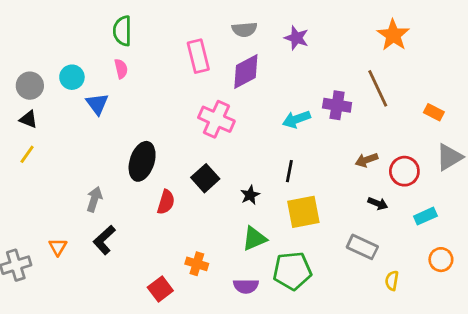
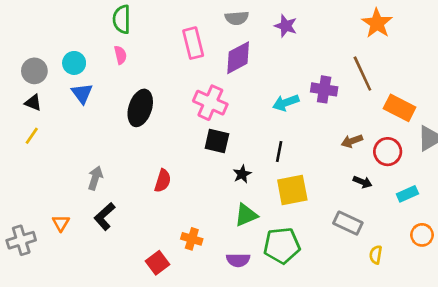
blue triangle: (97, 104) -> (82, 93), moved
orange rectangle: (434, 112) -> (400, 108), moved, size x1.6
black ellipse: (142, 161) -> (140, 108), moved
black square: (205, 178) -> (217, 141), moved, turned -35

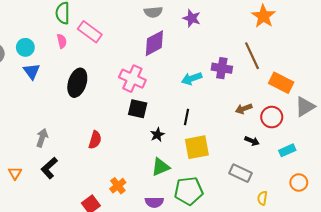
pink rectangle: (193, 43) -> (90, 32), moved, turned -40
orange cross: (192, 239) -> (118, 186), turned 35

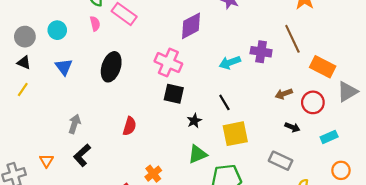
blue triangle: (32, 71) -> (64, 67), moved
black line: (186, 117) -> (224, 102), turned -42

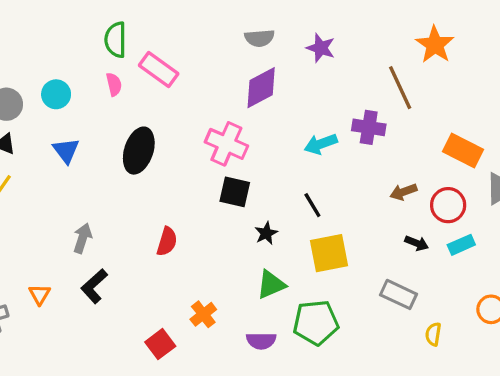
brown line: (292, 39) -> (400, 88), moved
cyan rectangle: (329, 137) -> (461, 245), moved

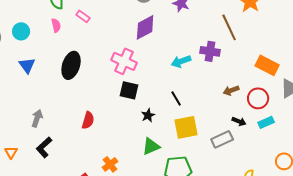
pink rectangle: (159, 69) -> (83, 16), size x0.6
gray rectangle: (398, 294) -> (222, 139), moved, turned -50

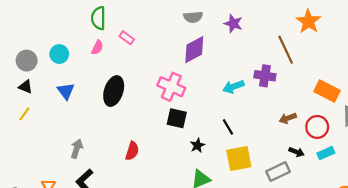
pink semicircle: (56, 25) -> (97, 48), turned 40

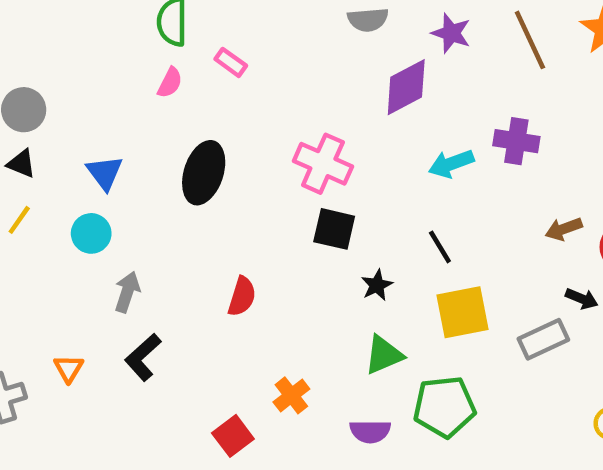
purple diamond: (194, 50) -> (406, 87), moved
brown line: (286, 50) -> (530, 40), moved
cyan circle: (59, 54) -> (91, 233), moved

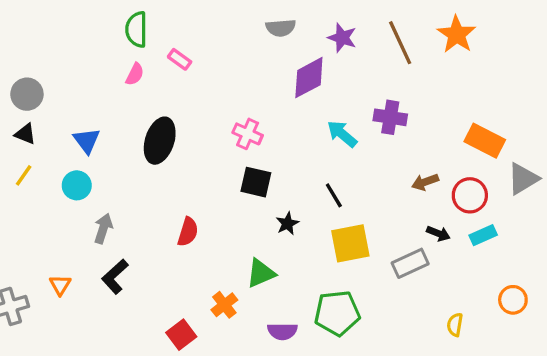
pink cross: (323, 164) -> (248, 134), size x0.7
cyan arrow: (451, 164) -> (342, 134), turned 60
green triangle: (384, 355) -> (261, 273), moved

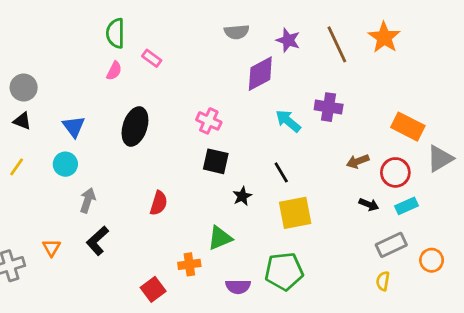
yellow line: (24, 175) -> (17, 167), moved
gray rectangle: (410, 263) -> (391, 245), moved
orange cross: (224, 305) -> (189, 264), turned 30

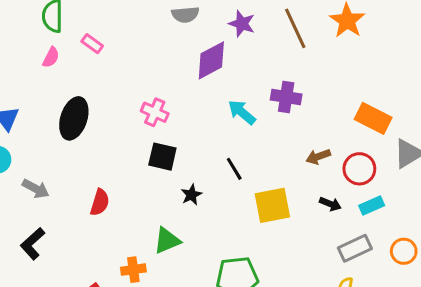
gray arrow: (88, 200) -> (36, 189), moved, turned 100
yellow square: (295, 213) -> (272, 205), moved
orange circle: (432, 260) -> (404, 251), moved

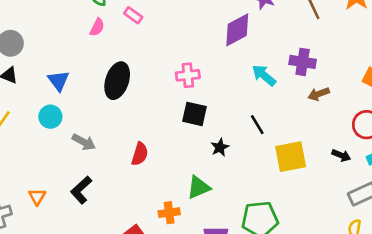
pink cross: (155, 112) -> (188, 75), turned -30
brown arrow: (318, 157) -> (319, 94), moved

